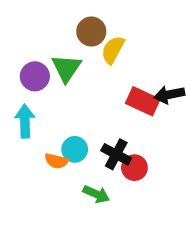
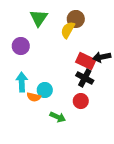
brown circle: (91, 32) -> (76, 19), moved
green triangle: (66, 68) -> (39, 18), moved
cyan arrow: (25, 121) -> (22, 82), moved
black cross: (116, 154) -> (85, 78), moved

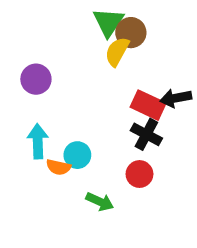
green triangle: (39, 18) -> (108, 22), moved

